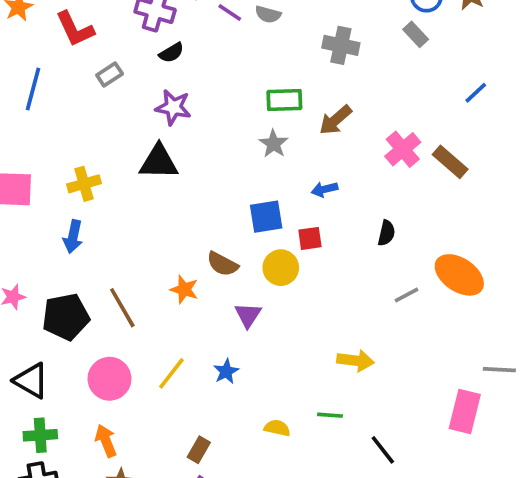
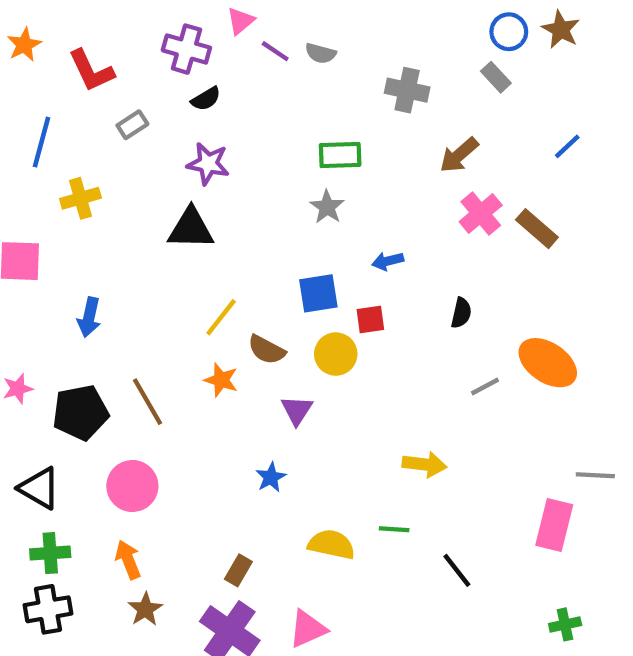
brown arrow: (335, 120) -> (459, 155), moved
yellow cross: (84, 184) -> (80, 198), moved
yellow line: (171, 373) -> (221, 317), moved
yellow semicircle: (277, 428) -> (331, 544), size x1.5

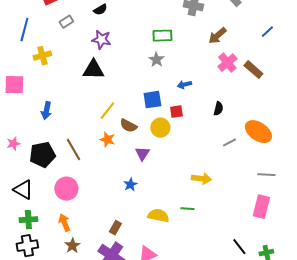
gray line: (595, 475) -> (266, 175), moved
black line: (457, 570) -> (239, 247), moved

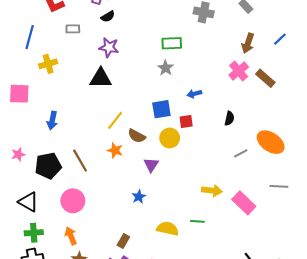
gray rectangle: (66, 22) -> (73, 29), turned 32
brown arrow: (217, 36) -> (248, 43), moved, turned -30
pink rectangle: (261, 207) -> (244, 203), moved, turned -60

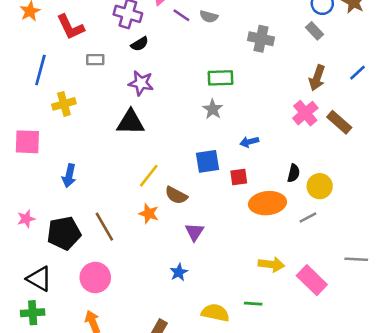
yellow circle: (170, 138) -> (320, 186), moved
orange ellipse: (271, 142) -> (267, 203), moved, turned -40
green cross: (34, 233) -> (33, 313), moved

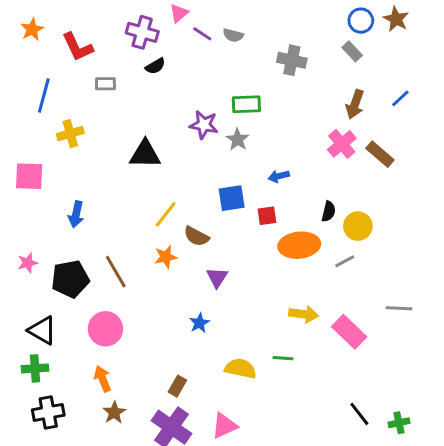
purple star: (141, 83) -> (204, 125), moved
orange star: (149, 214) -> (166, 257), turned -30

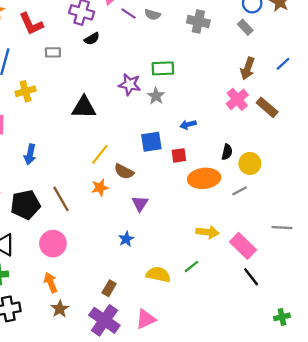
gray cross: (292, 60) -> (198, 21), moved
green line: (283, 358) -> (191, 267), turned -42
black line: (359, 414) -> (251, 277), moved

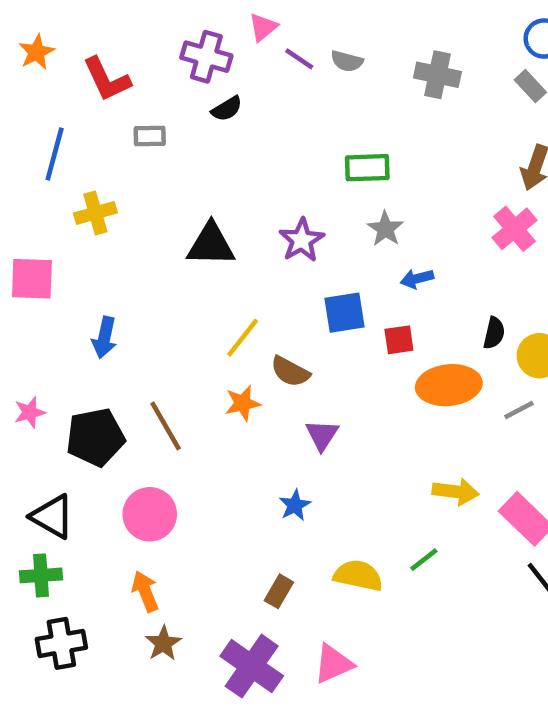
purple star: (130, 84) -> (302, 240), moved, turned 30
gray star: (156, 96) -> (385, 229), moved
brown rectangle: (109, 288) -> (279, 591), moved

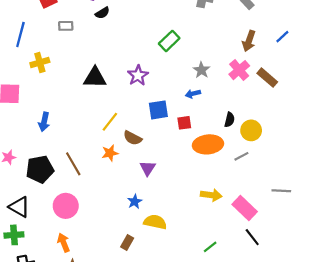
green rectangle: (367, 168) -> (169, 41), turned -42
gray star: (385, 229) -> (202, 70), moved
green line: (424, 560) -> (210, 247), moved
yellow semicircle: (358, 575) -> (155, 222), moved

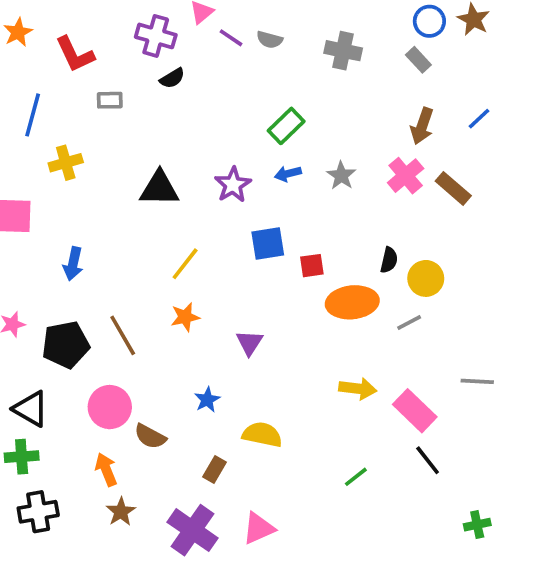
blue arrow: (193, 94) -> (288, 174), moved
brown semicircle: (133, 138) -> (150, 436), moved
blue star: (135, 202) -> (207, 400), moved

